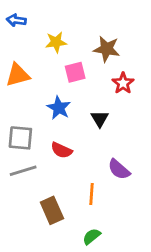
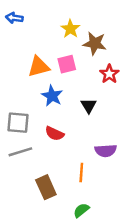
yellow star: (56, 42) -> (70, 29), moved, turned -30
orange triangle: (18, 75) -> (39, 67), moved
purple semicircle: (119, 169) -> (106, 151), turned -45

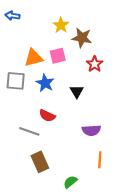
gray square: (18, 123) -> (16, 81), moved
gray line: (20, 152) -> (29, 131), moved, turned 36
orange line: (81, 173) -> (100, 160), moved

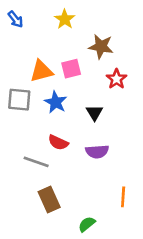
blue arrow: (13, 16) -> (15, 19), turned -136
yellow star: (61, 25) -> (65, 19), moved
purple semicircle: (91, 130) -> (97, 152), moved

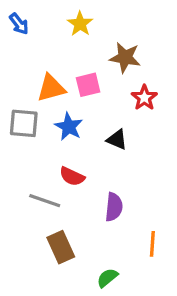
black triangle: (94, 113) -> (117, 139), turned -36
purple semicircle: (97, 152) -> (114, 207), moved, turned -80

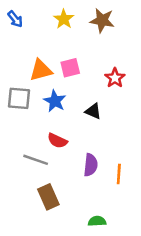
brown star: (125, 58) -> (102, 20), moved
orange line: (152, 244) -> (119, 174), moved
green semicircle: (107, 278) -> (97, 221), moved, turned 36

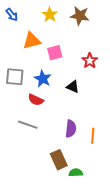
orange triangle: (41, 70) -> (32, 41), moved
red semicircle: (57, 141) -> (36, 100), moved
brown rectangle: (48, 197) -> (59, 160), moved

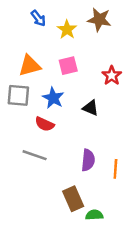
blue arrow: (12, 15) -> (38, 18), moved
yellow star: (50, 15) -> (67, 30), moved
orange triangle: (32, 41) -> (30, 66), moved

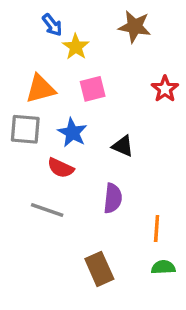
yellow star: (67, 30) -> (76, 47), moved
red star: (112, 76) -> (165, 89), moved
purple semicircle: (88, 160) -> (113, 198), moved
green semicircle: (94, 215) -> (163, 267), moved

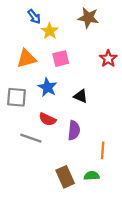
gray square: (25, 129) -> (17, 97), moved
red semicircle: (61, 168) -> (47, 119), moved
green semicircle: (163, 267) -> (92, 176), moved

